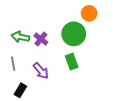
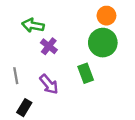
green circle: (74, 34) -> (103, 43), moved
green arrow: (20, 37) -> (33, 25), moved

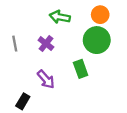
green arrow: (33, 25) -> (60, 17), moved
gray line: (16, 76) -> (15, 44), moved

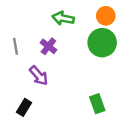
green rectangle: (81, 69) -> (97, 104), moved
purple arrow: (46, 79) -> (39, 76), moved

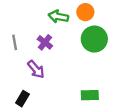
orange circle: (106, 16) -> (85, 12), moved
green rectangle: (97, 104) -> (90, 95), turned -72

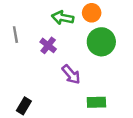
gray line: (15, 42) -> (15, 35), moved
purple arrow: (36, 69) -> (71, 74), moved

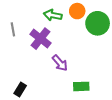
green circle: (101, 42) -> (98, 23), moved
purple cross: (48, 45) -> (40, 39), size x1.5

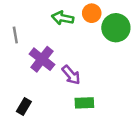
purple cross: (40, 39) -> (42, 59), moved
green rectangle: (81, 86) -> (84, 103), moved

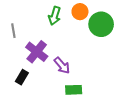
green arrow: (63, 18) -> (55, 16), turned -84
black rectangle: (24, 107) -> (22, 77), moved

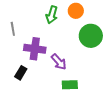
green circle: (101, 24) -> (91, 36), moved
purple cross: (37, 52) -> (35, 49), turned -30

